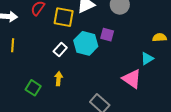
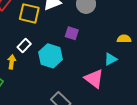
cyan hexagon: (86, 43) -> (50, 56), moved
yellow arrow: (59, 79) -> (12, 62), moved

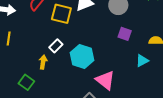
purple square: (72, 33) -> (125, 34), moved
pink triangle: (94, 79) -> (105, 80), moved

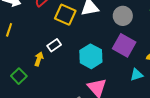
purple square: (125, 34) -> (124, 45), size x1.6
cyan hexagon: (82, 57) -> (91, 56), moved

